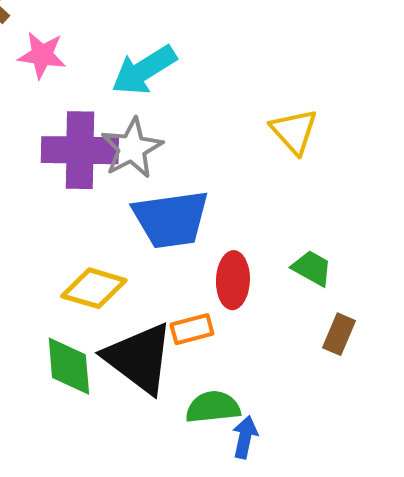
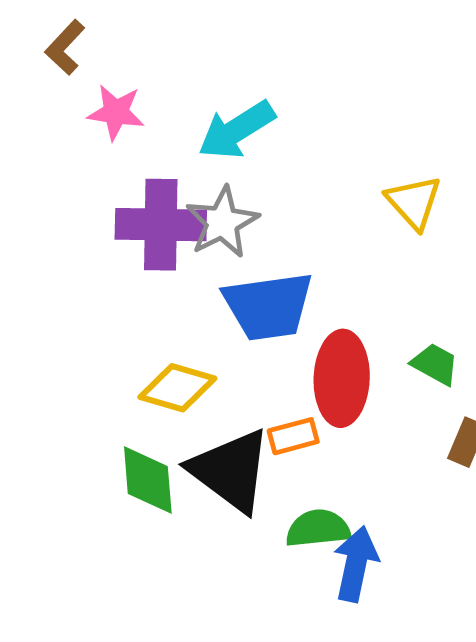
red ellipse: (233, 280) -> (342, 378), size x1.4
blue arrow: (245, 437) -> (356, 564), size x1.5

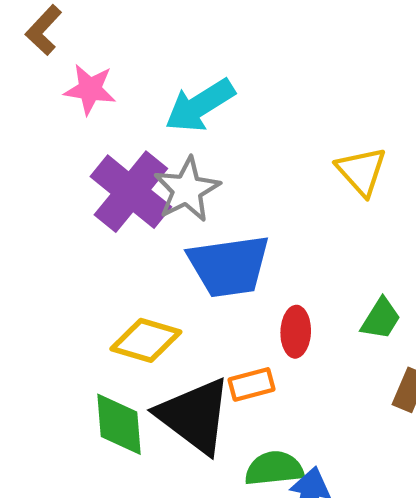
purple cross: (161, 225) -> (131, 192), turned 38
green trapezoid: (435, 364) -> (381, 319), turned 93
red ellipse: (342, 378) -> (296, 332), size x0.6

